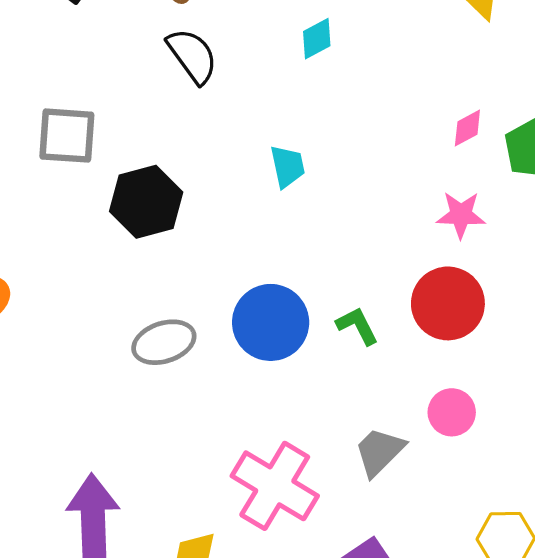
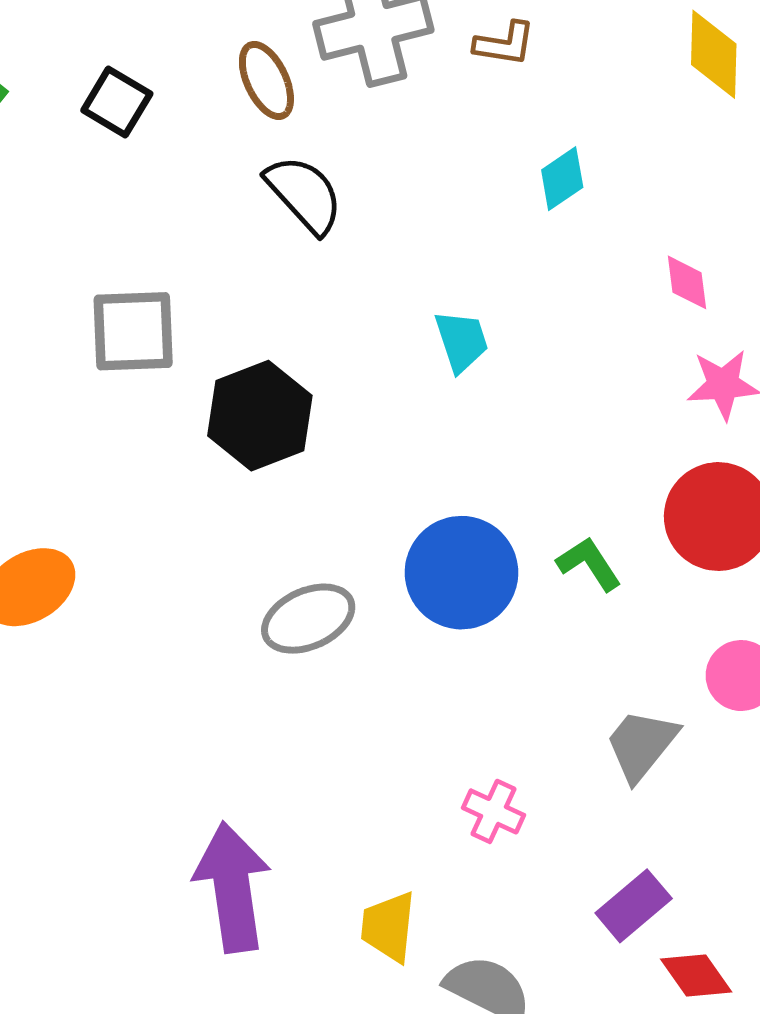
cyan diamond: (317, 39) -> (562, 179), moved
pink diamond: (467, 128) -> (687, 282), moved, turned -63
pink cross: (275, 486) -> (494, 811), size x0.5

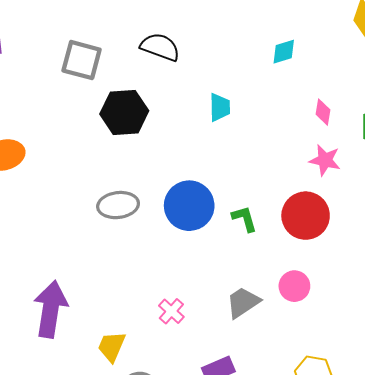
black semicircle: (304, 194) -> (160, 47), moved, turned -45

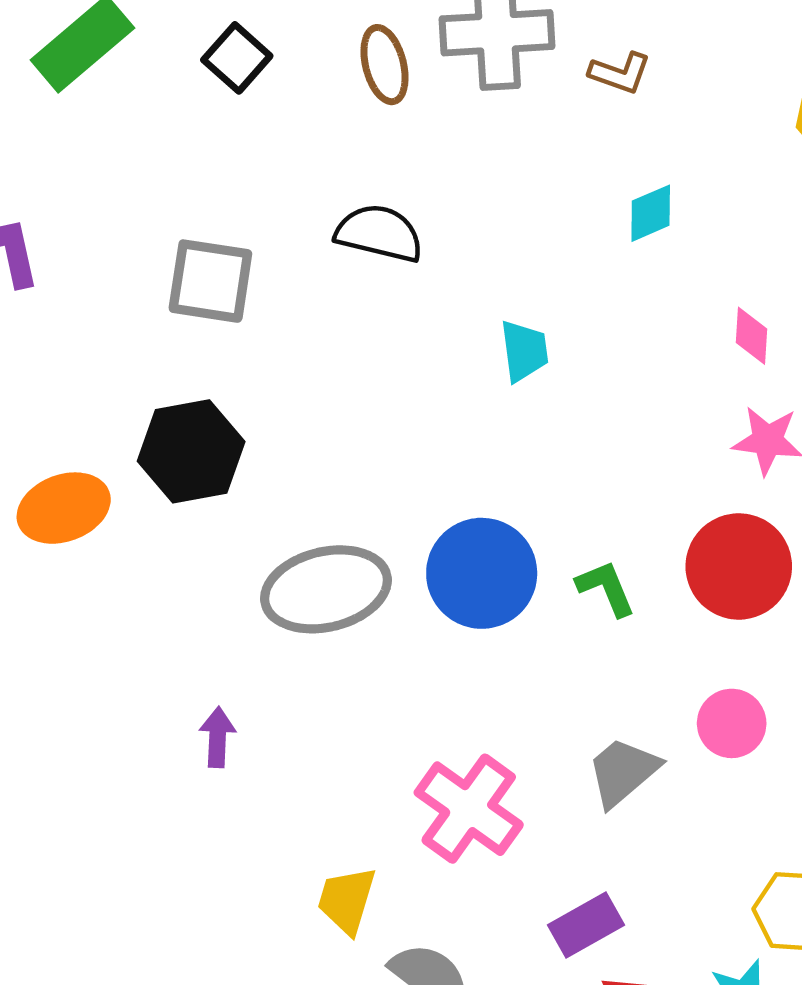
black hexagon: (124, 112) -> (191, 451), moved
gray ellipse: (118, 205) -> (326, 589), size x1.4
purple arrow: (51, 309) -> (217, 737), moved, size x0.5
pink cross: (171, 311) -> (469, 809), size x1.8

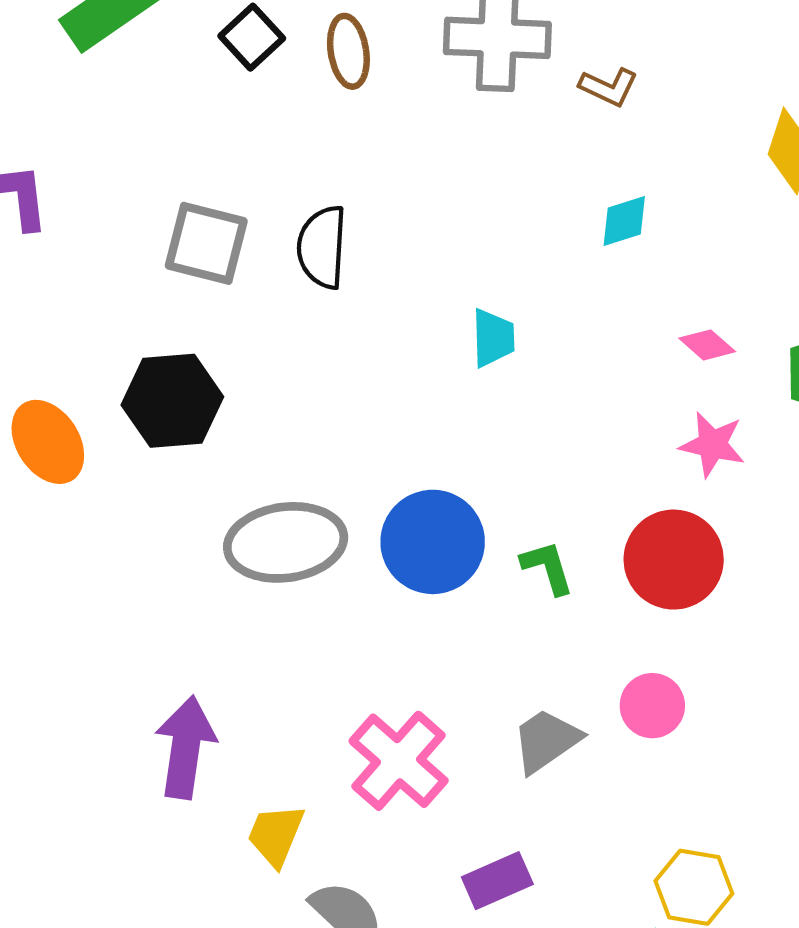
brown ellipse: (385, 65) -> (348, 51), moved
black semicircle: (379, 233) -> (322, 247), moved, turned -106
pink diamond: (752, 336) -> (707, 345), turned -58
orange ellipse: (64, 508) -> (48, 442), turned 72
purple arrow: (217, 737) -> (185, 747), moved, size x1.8

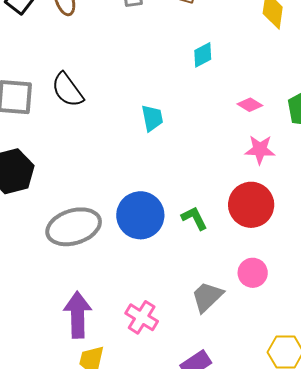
black semicircle: (322, 247) -> (67, 90), turned -30
purple arrow: (185, 747) -> (78, 315), moved
pink cross: (399, 761) -> (142, 317), size x0.7

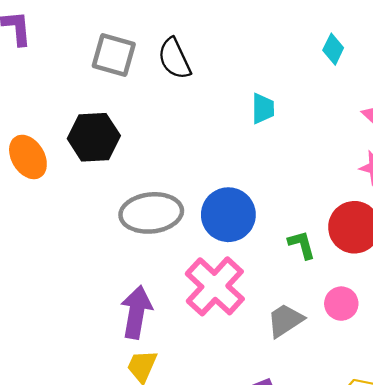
cyan diamond: (203, 55) -> (333, 49), turned -48
green L-shape: (194, 218) -> (302, 245), moved
pink cross: (142, 317) -> (215, 286), moved, size x1.6

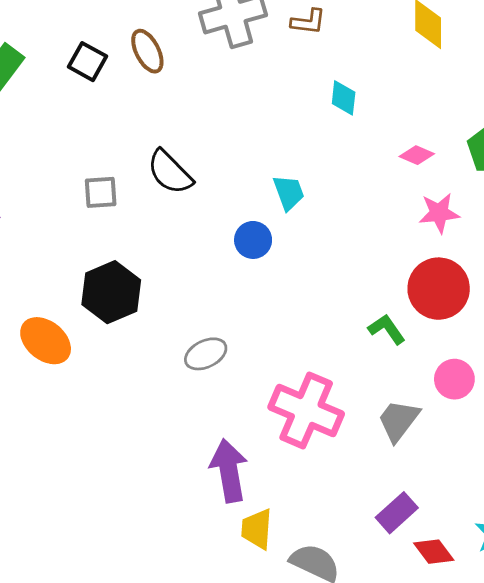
gray square: (114, 55) -> (101, 192), size x0.7
gray ellipse: (151, 213) -> (206, 354), size x0.6
blue circle: (228, 215) -> (253, 240), moved, size x0.6

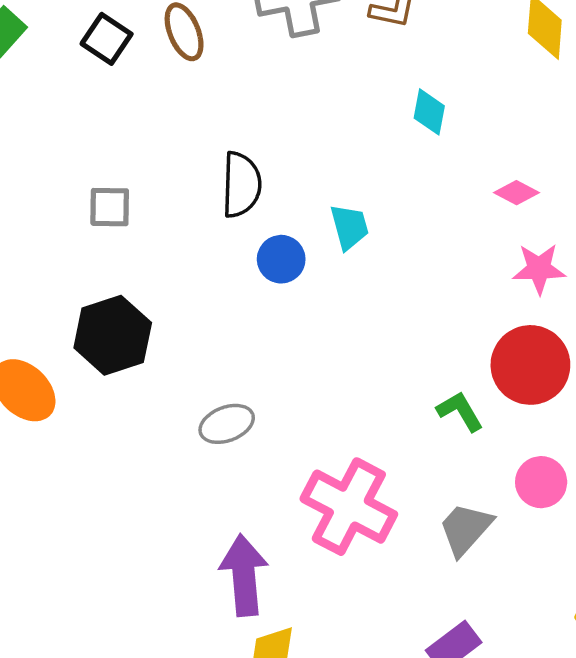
black semicircle: (170, 172) -> (241, 185), moved, turned -138
blue circle: (253, 240) -> (281, 259), moved

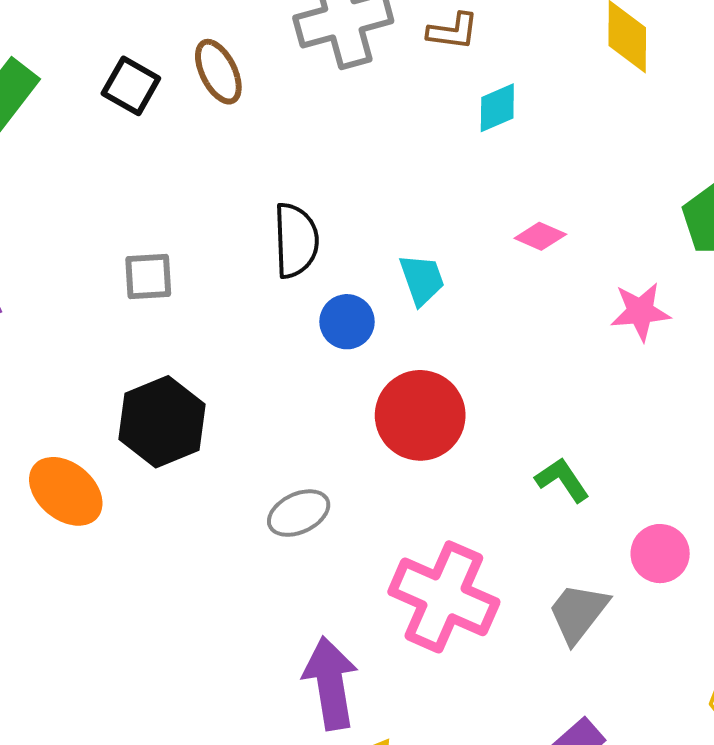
cyan diamond: (429, 112) -> (497, 108), moved, turned 60
pink diamond: (516, 193) -> (540, 236), moved
red circle: (530, 365) -> (420, 415), moved

